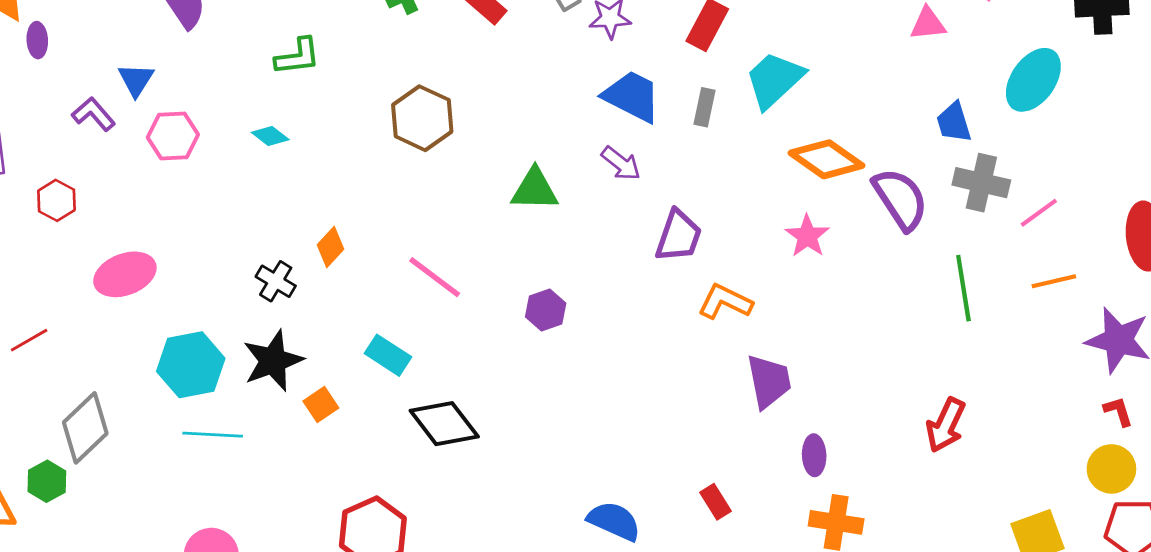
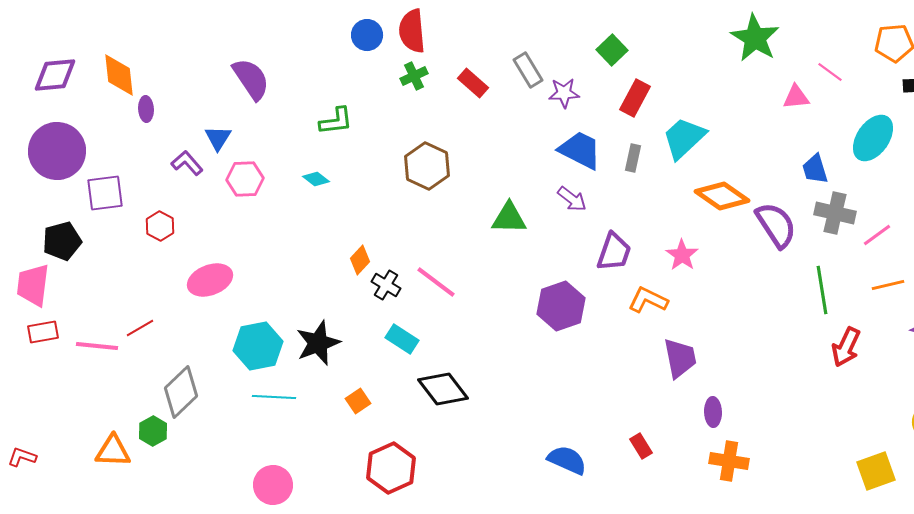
pink star: (807, 236) -> (682, 255), moved
black cross: (276, 281) -> (386, 285), moved
purple hexagon: (546, 310) -> (561, 306), moved, size x1.6
orange square: (321, 405) -> (358, 401), moved
red arrow: (946, 425) -> (846, 347), moved

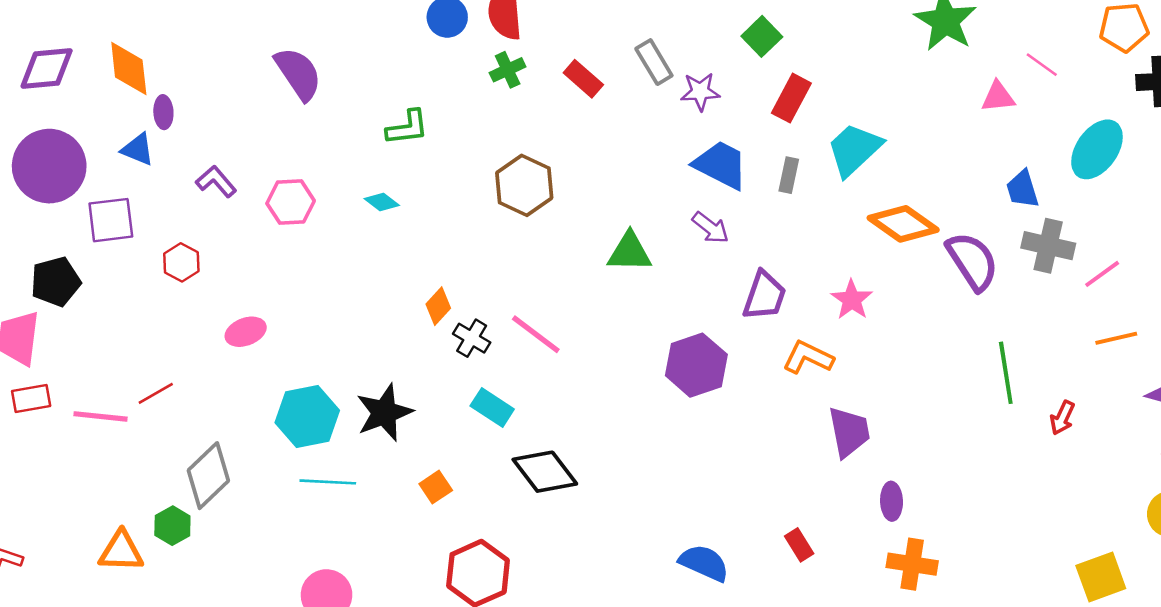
blue triangle: (218, 138) -> (138, 149), moved, turned -40
pink ellipse: (210, 280) -> (246, 332), size x0.7
green line: (822, 290) -> (1006, 373), moved
red arrow: (846, 347) -> (1062, 418), size x0.7

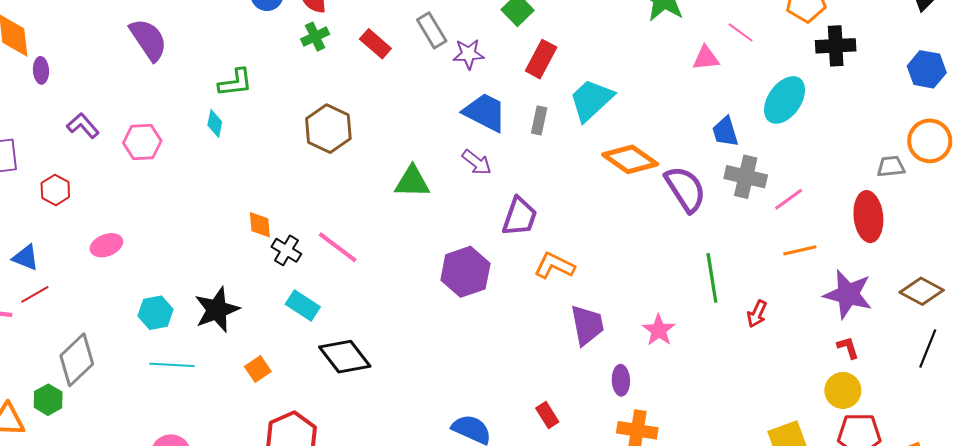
blue triangle: (138, 149) -> (26, 257), moved
cyan diamond: (382, 202) -> (215, 124), moved, turned 64
pink star: (852, 300) -> (659, 330), moved
orange diamond: (438, 306) -> (260, 225), turned -48
cyan hexagon: (307, 416) -> (156, 313), size x0.7

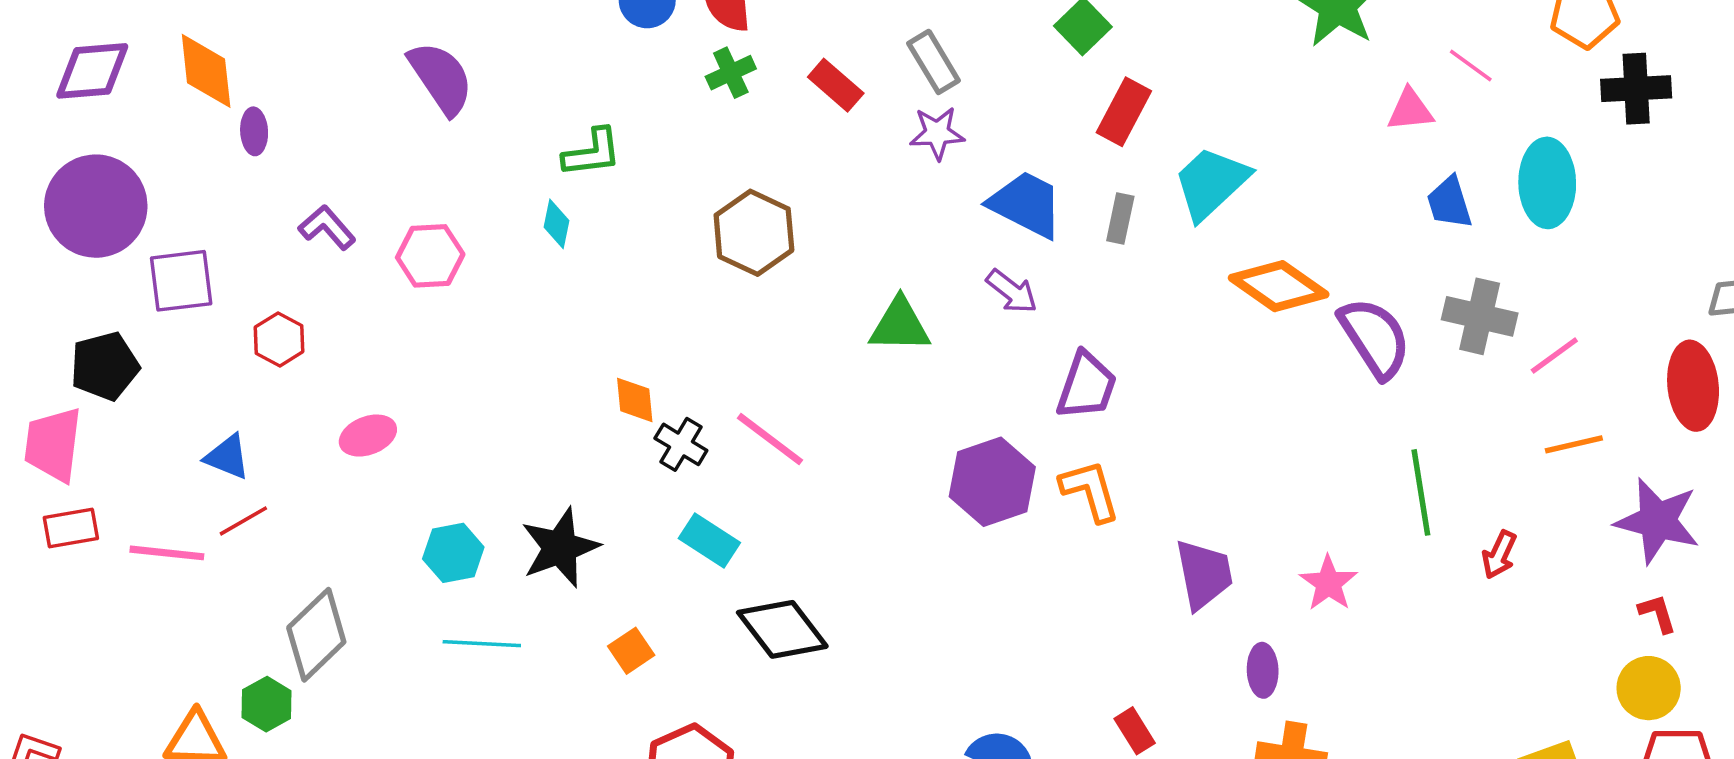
purple star: (468, 54) -> (937, 133), moved
cyan ellipse: (785, 100) -> (1547, 183), turned -36
blue trapezoid: (725, 132) -> (1449, 203), moved
orange L-shape: (554, 266) -> (1090, 491), moved, turned 48

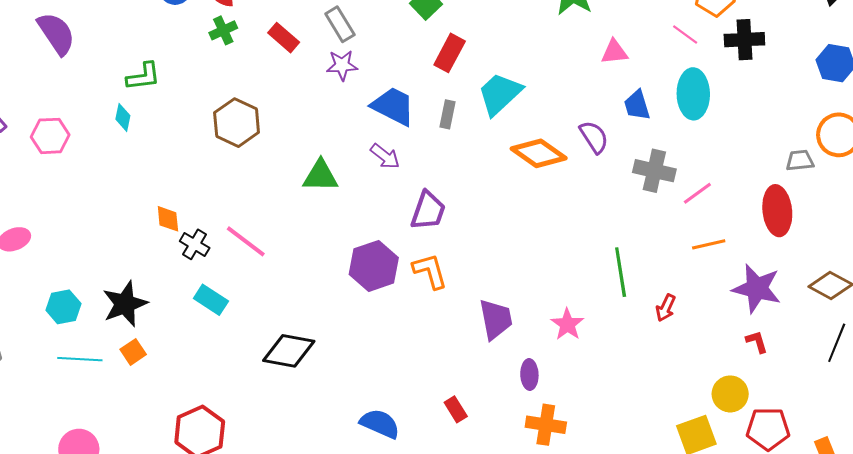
pink line: (1471, 66) -> (685, 34), moved
purple semicircle: (1375, 338) -> (594, 137), moved, size x0.7
black diamond: (782, 629) -> (289, 351), moved, turned -42
orange square: (631, 651) -> (133, 352), moved
yellow circle: (1649, 688) -> (730, 394), moved

